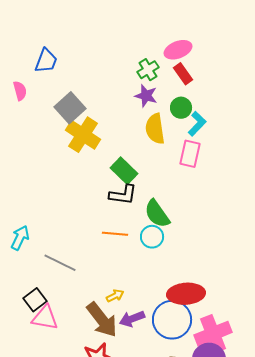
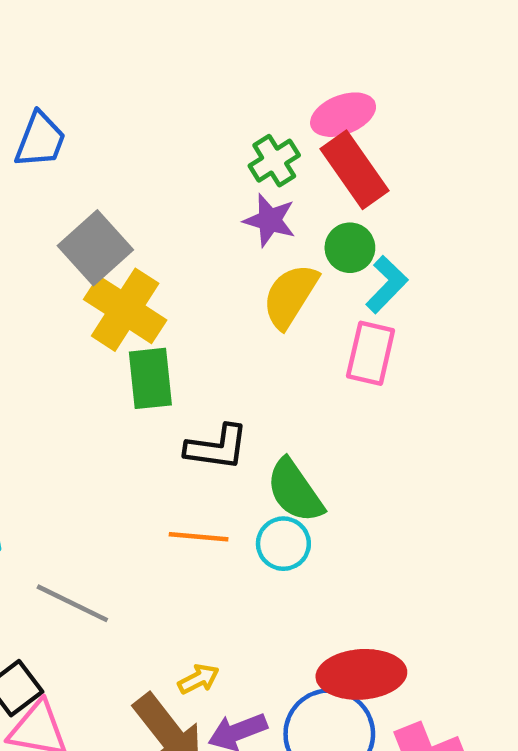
red rectangle: (183, 74) -> (355, 170), size x1.5
yellow semicircle: (155, 129) -> (290, 296), turned 40
green rectangle: (124, 171) -> (150, 378), moved, turned 40

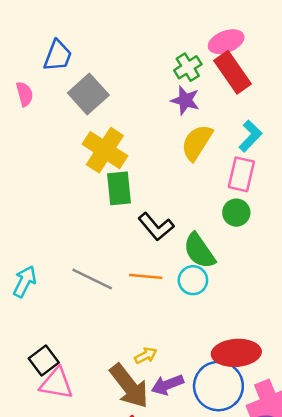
gray square: (95, 248) -> (88, 94), moved
green circle: (350, 248) -> (236, 213), moved
black L-shape: (217, 447) -> (156, 227), turned 42
gray line: (72, 603) -> (92, 279), moved

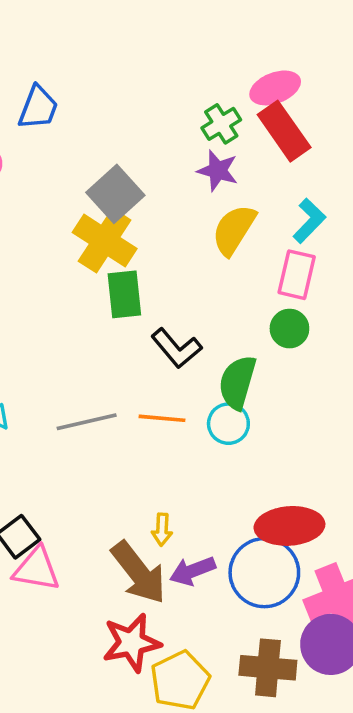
gray square: (88, 94) -> (115, 194), moved
green semicircle: (199, 251) -> (237, 382), turned 51
gray line: (92, 279) -> (87, 422), turned -39
yellow arrow: (146, 355) -> (162, 530), turned 120

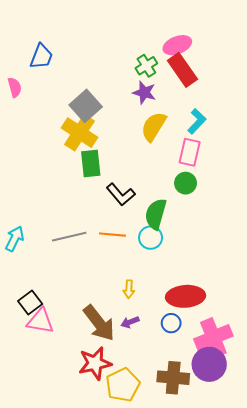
yellow arrow: (162, 530) -> (129, 289), moved
purple arrow: (193, 571) -> (130, 322), size x0.7
blue circle: (264, 573) -> (171, 323), size x0.5

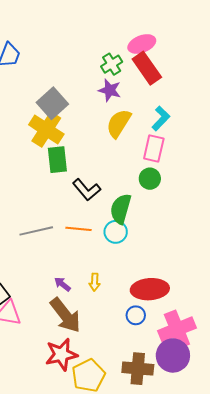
purple arrow: (130, 322) -> (62, 284), moved, turned 60

